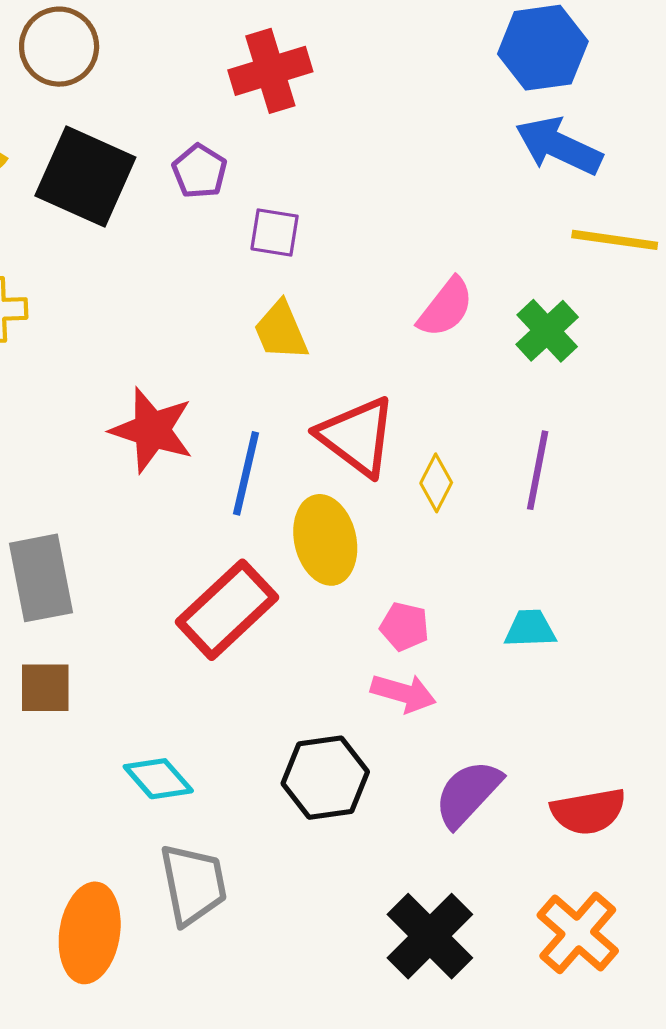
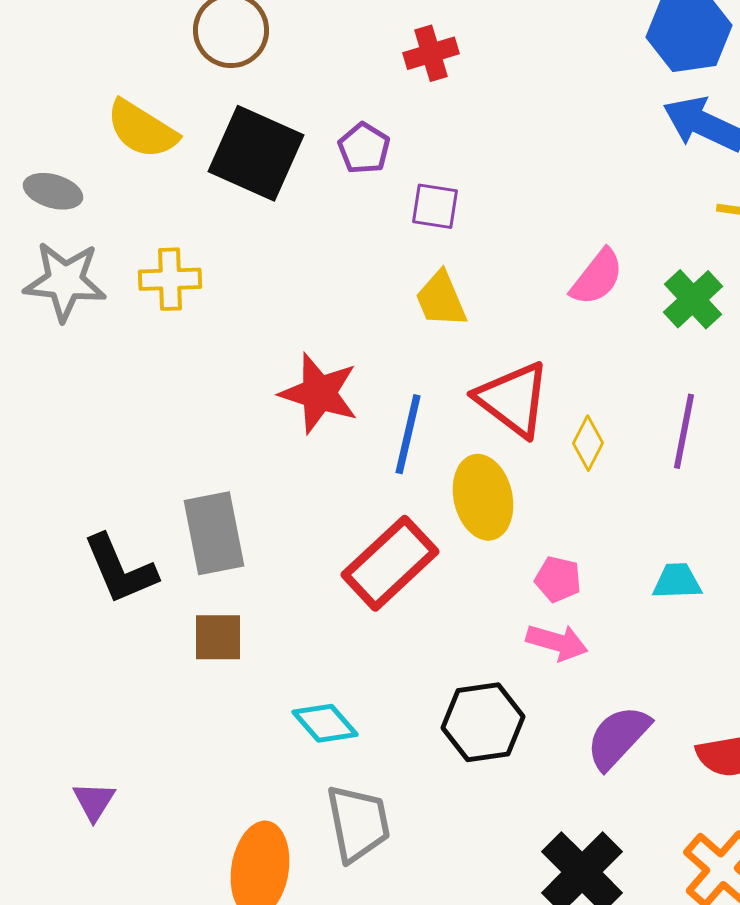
red cross: (270, 71) -> (431, 53), size x0.7

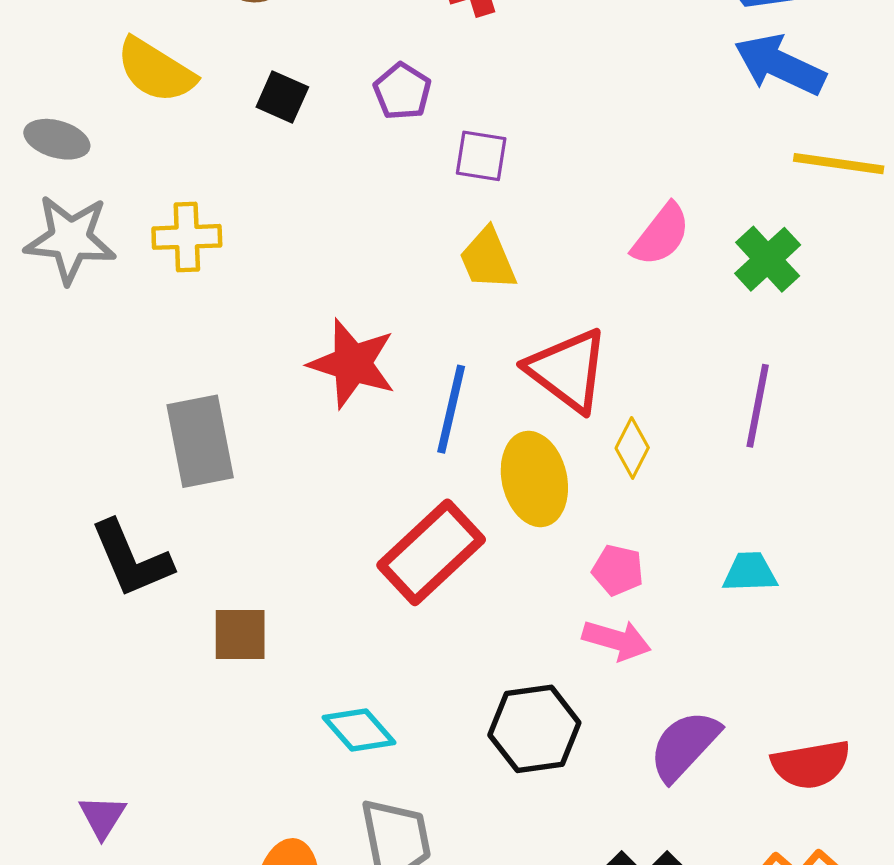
black square: (256, 153) -> (282, 97), size x0.5
yellow diamond: (588, 443) -> (632, 448), moved
gray rectangle: (214, 533) -> (200, 441), moved

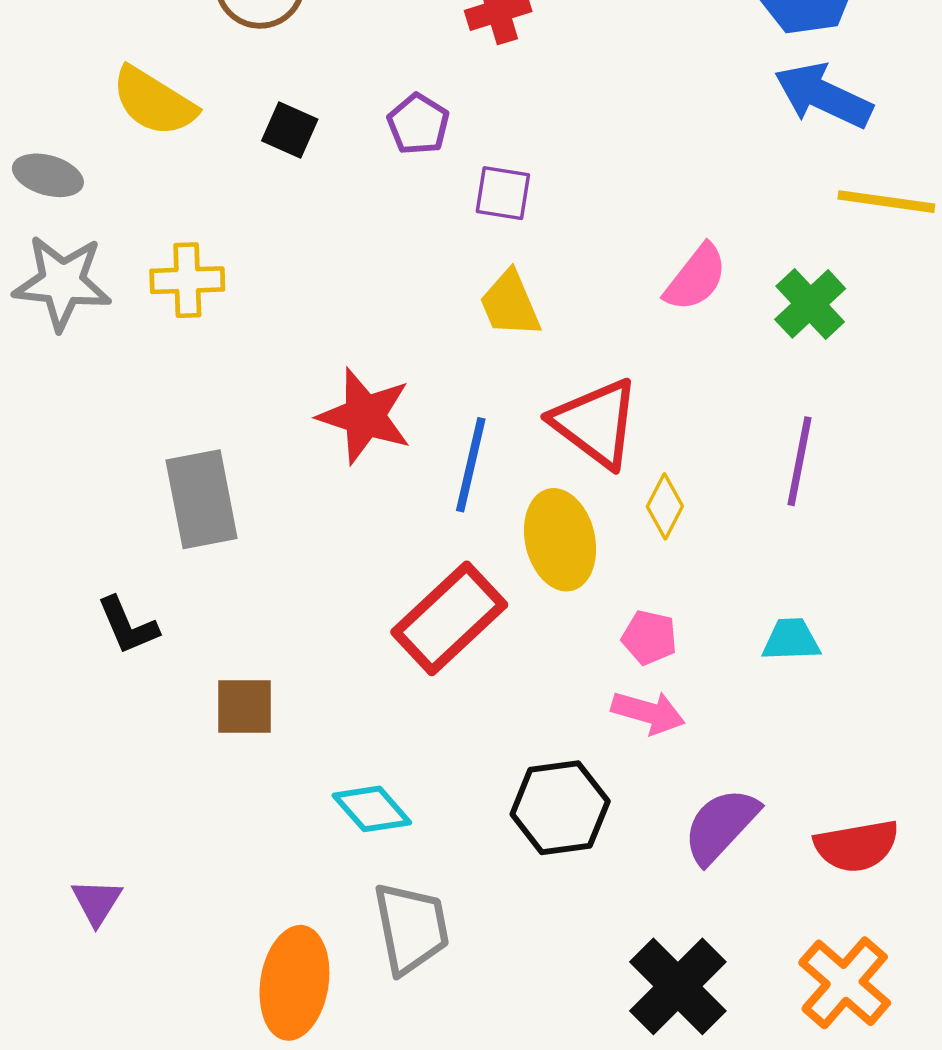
black L-shape: (131, 559) -> (128, 626), size x0.7

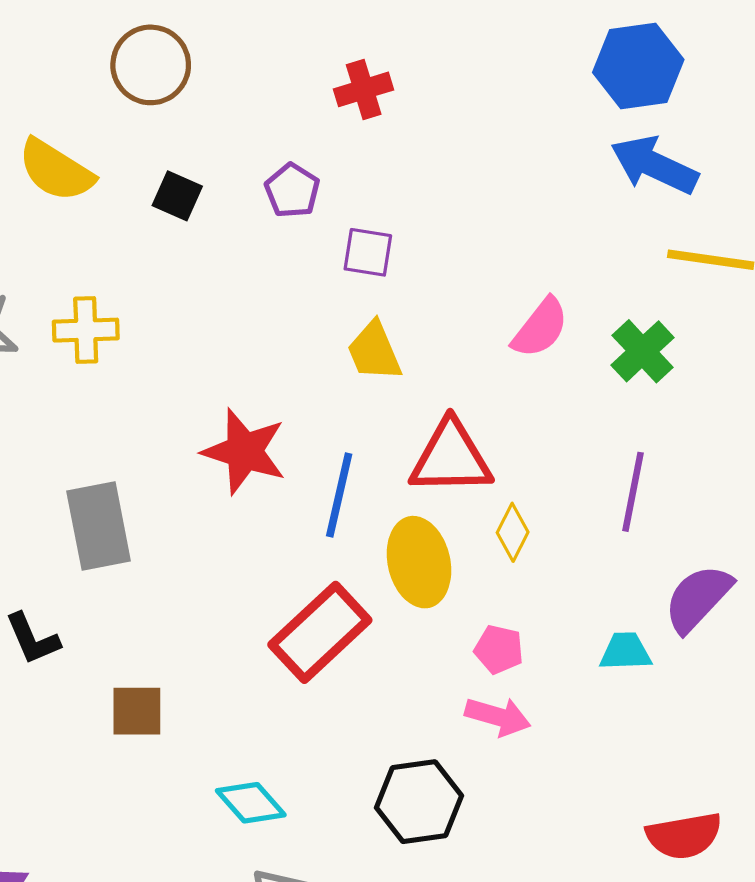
red triangle: (596, 423) -> (451, 458), turned -38
purple semicircle: (721, 826) -> (698, 598), moved

